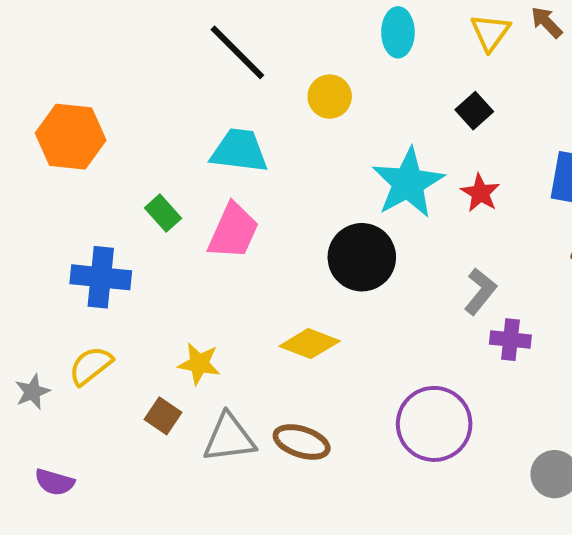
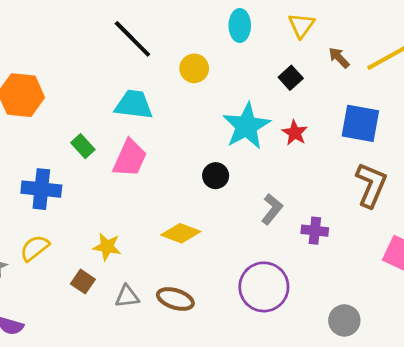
brown arrow: (547, 22) -> (339, 58), moved
black circle: (362, 257) -> (216, 176), size x0.6
gray L-shape: (480, 291) -> (272, 209), moved
gray triangle: (229, 438) -> (127, 296), size x0.7

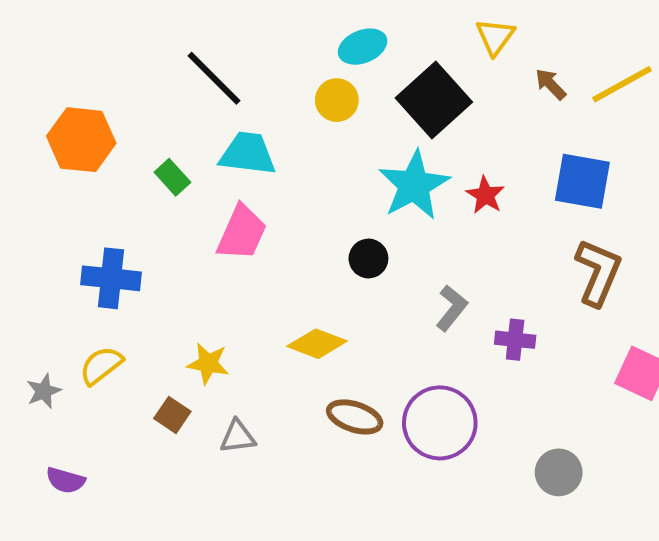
cyan ellipse: (240, 25) -> (363, 47), moved, turned 68
black line: (132, 39) -> (214, 78), moved
black square: (291, 78) -> (434, 100), moved, size x2.0
green rectangle: (83, 146) -> (172, 177), moved
brown ellipse: (175, 299) -> (355, 417), moved

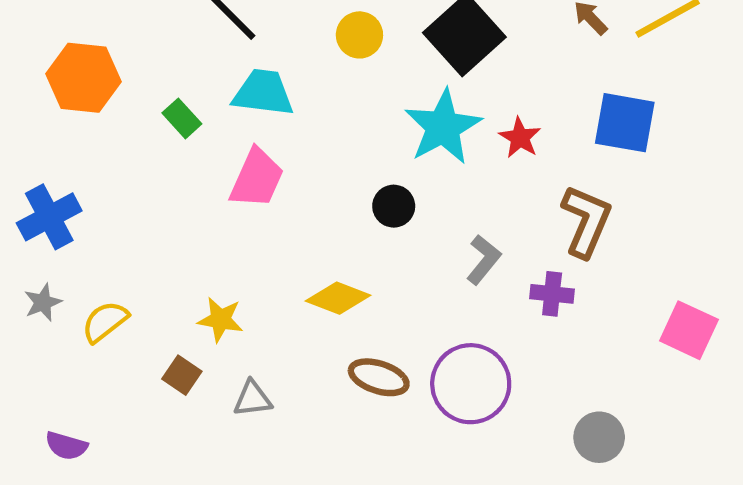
brown L-shape: (598, 272) -> (586, 221), moved
blue cross: (111, 278) -> (49, 217), moved, turned -34
gray star: (44, 391) -> (43, 302), moved

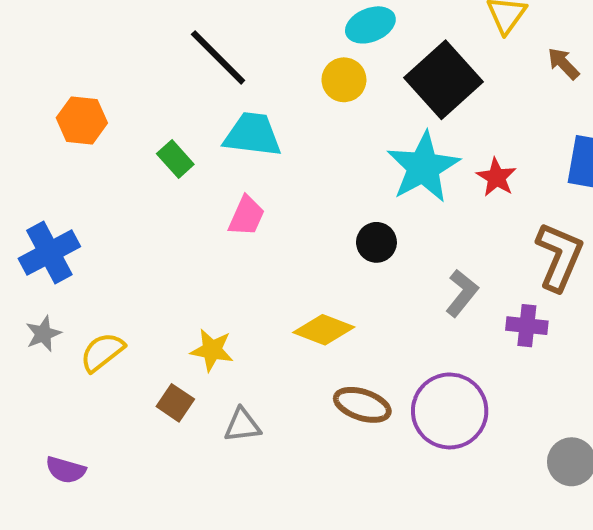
orange hexagon: (83, 78) -> (82, 120), size x0.7
pink trapezoid: (257, 178) -> (246, 216), size x0.7

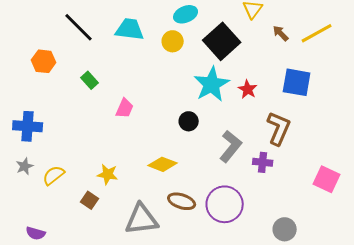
black line: (218, 57) -> (79, 27), moved
cyan trapezoid: (253, 135) -> (130, 29), moved
blue cross: (49, 253) -> (28, 126), turned 32
gray L-shape: (462, 293) -> (231, 146), size x1.4
gray triangle: (242, 425) -> (142, 219), moved, size x1.8

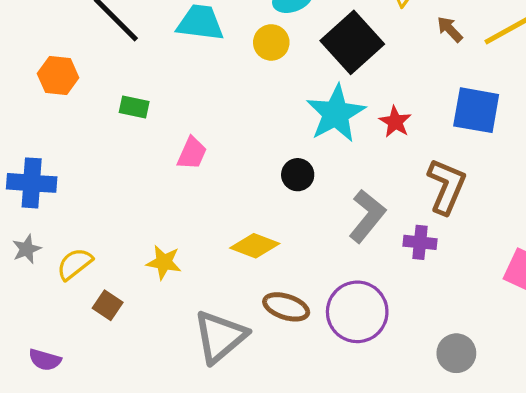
green rectangle: (90, 80) -> (134, 107), turned -36
brown square: (90, 200) -> (108, 305), moved
gray triangle: (142, 219) -> (220, 337), turned -33

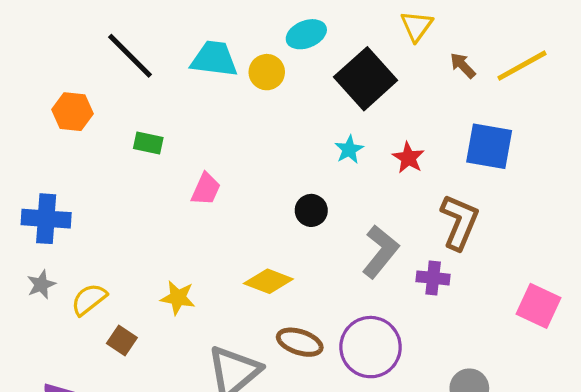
yellow circle: (271, 42) -> (267, 72), moved
cyan star: (336, 114) -> (349, 149), size x0.5

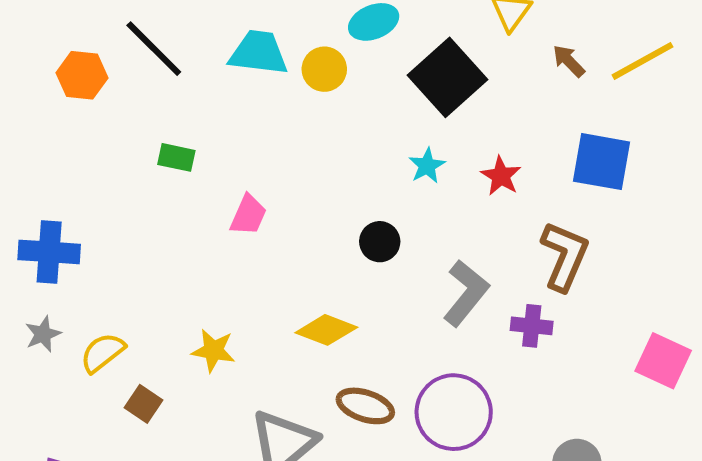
orange hexagon: (72, 112) -> (82, 75), moved

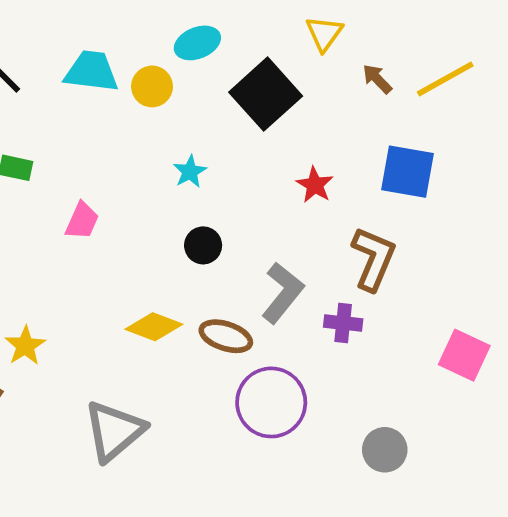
cyan star: (427, 166) -> (190, 172), moved
yellow star: (213, 351) -> (25, 346), moved, turned 30
brown ellipse: (365, 406) -> (226, 336), moved

